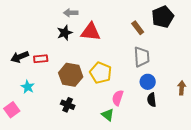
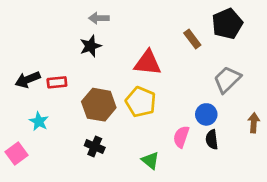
red triangle: (91, 32) -> (148, 63), moved
gray trapezoid: (142, 57) -> (227, 80), moved, turned -130
pink semicircle: (118, 98) -> (181, 137), moved

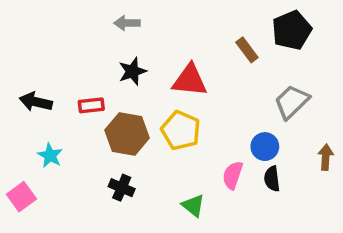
black star: (90, 46) -> (132, 71), moved
black arrow: (28, 80) -> (36, 102), turned 35
red rectangle: (57, 82) -> (91, 105), moved

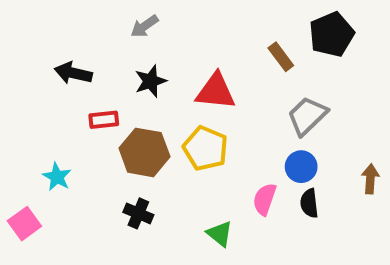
gray arrow: (127, 23) -> (144, 26), turned -35
black arrow: (36, 102) -> (73, 73), moved
gray trapezoid: (292, 102) -> (307, 116), moved

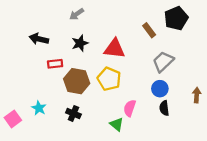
cyan star: (57, 177) -> (39, 108), moved
pink semicircle: (265, 199) -> (130, 108), moved

